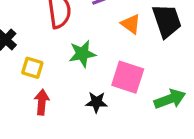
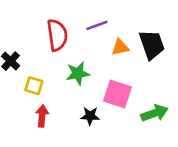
orange triangle: (131, 24) -> (120, 47), turned -48

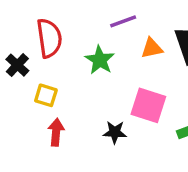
red semicircle: (57, 35) -> (49, 38), moved
green star: (78, 73) -> (100, 60), moved, turned -30

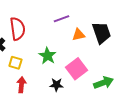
green star: (100, 60) -> (47, 56), moved
pink square: (148, 105) -> (76, 69), turned 35

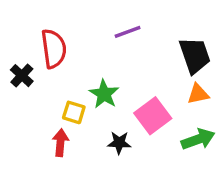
orange triangle: (78, 35) -> (198, 94), moved
yellow square: (15, 63) -> (74, 112), moved

